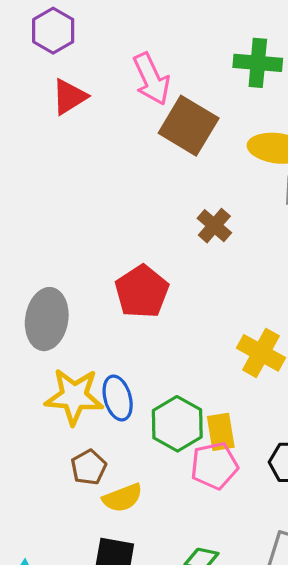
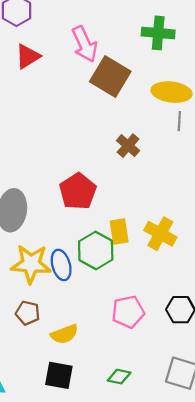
green hexagon: (177, 424) -> (96, 250), moved
yellow rectangle: (221, 432) -> (119, 231), moved
brown pentagon: (89, 467) -> (28, 313), moved, turned -30

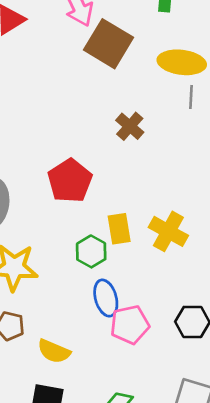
green hexagon: (96, 250) -> (91, 251), size x0.7
blue ellipse: (61, 265) -> (106, 298), moved
yellow semicircle: (64, 334) -> (54, 351), turned 44

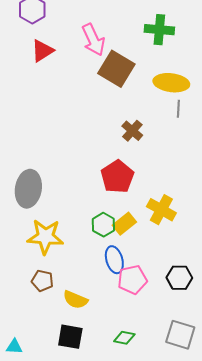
red pentagon: (70, 181) -> (117, 177), moved
yellow rectangle: (119, 229) -> (124, 224), moved, turned 60

